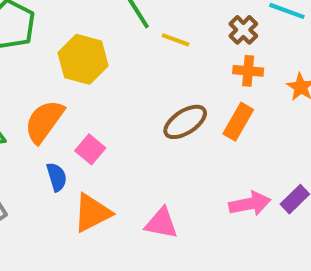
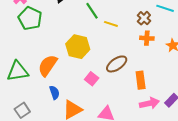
yellow hexagon: (83, 59) -> (78, 47), moved
orange rectangle: (238, 122) -> (141, 80), moved, turned -36
pink square: (90, 149) -> (92, 79), moved

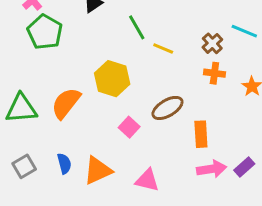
blue semicircle: (54, 93) -> (64, 164), moved

